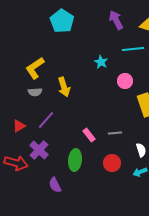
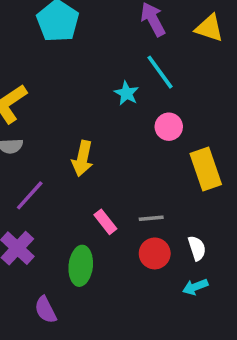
cyan line: (133, 49) -> (160, 72), moved, turned 60
yellow arrow: (64, 87) -> (82, 158), moved, turned 30
red circle: (112, 163) -> (155, 253), moved

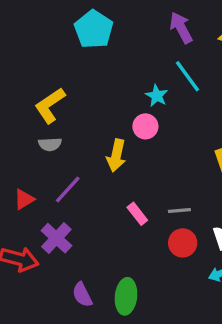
pink circle: (169, 127) -> (145, 126), moved
green ellipse: (81, 266) -> (126, 296), moved

